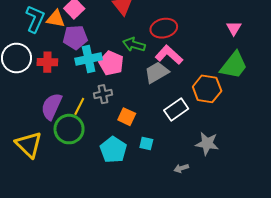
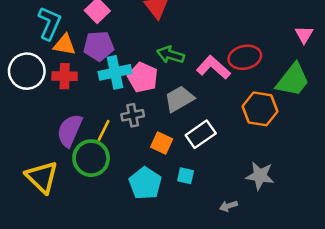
orange triangle: (56, 19) -> (65, 45), moved
red ellipse: (164, 28) -> (245, 57), moved
pink triangle: (234, 28) -> (304, 35), moved
gray trapezoid: (157, 72) -> (179, 99), moved
white rectangle: (176, 109) -> (201, 134), moved

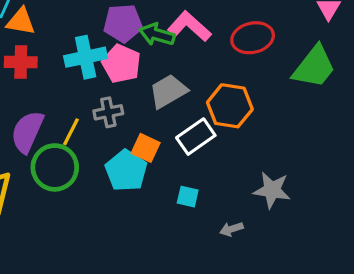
purple pentagon: (99, 46) -> (123, 23), moved
pink L-shape: (213, 67) -> (189, 26), moved
orange hexagon: (260, 109) -> (230, 106), moved
cyan square: (186, 176) -> (188, 197), moved
cyan pentagon: (145, 183) -> (126, 171), moved

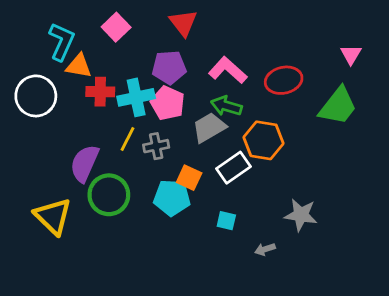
green arrow: (157, 35) -> (226, 106), moved
red cross: (21, 62) -> (100, 92), moved
yellow line: (71, 132) -> (127, 139), moved
cyan pentagon: (126, 171) -> (172, 198), turned -30

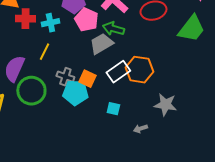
cyan cross: (136, 97) -> (50, 23), size x0.7
pink pentagon: (168, 103) -> (86, 20), moved
orange hexagon: (264, 140) -> (139, 70), moved
gray cross: (156, 146) -> (65, 77), moved, turned 30

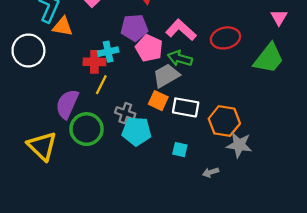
red cross: (25, 19) -> (94, 62), moved
orange hexagon: (139, 70) -> (224, 121), moved
white rectangle: (118, 72) -> (186, 107), turned 45
orange square: (87, 79) -> (158, 101), moved

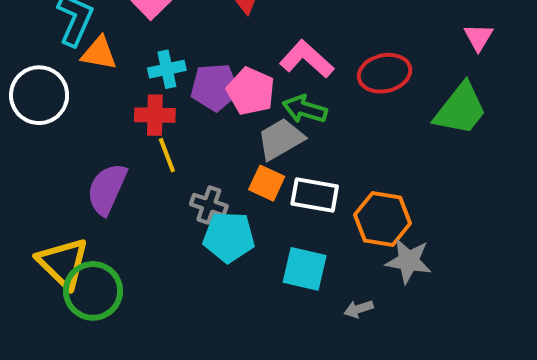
purple pentagon: (134, 28) -> (215, 87), moved
cyan cross: (108, 52) -> (167, 69), moved
yellow line: (101, 85) -> (167, 155), turned -48
green circle: (87, 129) -> (93, 291), moved
cyan square: (180, 150) -> (305, 269), size x1.6

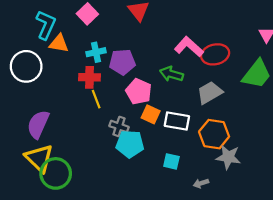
pink L-shape: (307, 59) -> (189, 47), moved
pink pentagon: (251, 91) -> (139, 92), moved
gray trapezoid: (281, 139) -> (210, 93), moved
purple semicircle: (107, 189) -> (38, 124), moved
cyan square: (305, 269) -> (171, 161), size x0.7

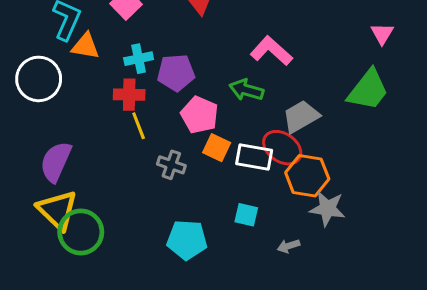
red ellipse: (215, 54) -> (282, 148), moved, turned 48
cyan pentagon: (130, 144) -> (187, 240), moved

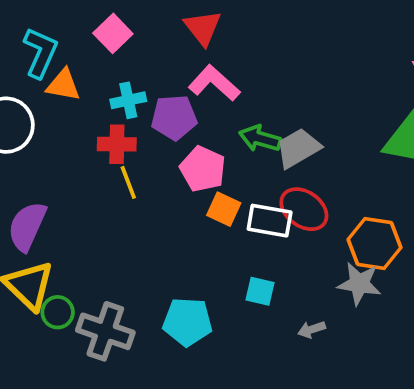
pink L-shape: (271, 51) -> (214, 83), moved
gray trapezoid: (301, 116) -> (298, 148), moved
gray cross: (171, 165) -> (105, 331), moved, size x1.6
orange hexagon: (307, 176) -> (375, 243), moved
green circle: (81, 232) -> (58, 312), size x0.6

